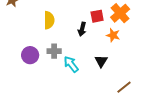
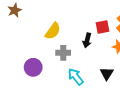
yellow semicircle: (49, 20) -> (53, 31), turned 36
gray cross: (54, 51) -> (63, 53), moved

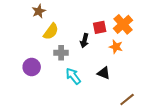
brown star: (15, 10) -> (39, 11), moved
black triangle: (107, 74) -> (104, 73), turned -40

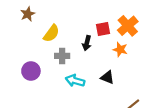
brown star: (39, 11) -> (28, 14), moved
cyan arrow: (73, 76) -> (75, 81), turned -36

